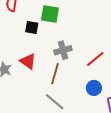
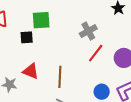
gray cross: (63, 50) -> (88, 31), moved
blue circle: (94, 88) -> (102, 92), moved

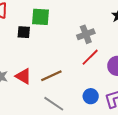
red triangle: (31, 71) -> (23, 76), moved
brown line: (60, 77) -> (51, 76), turned 55

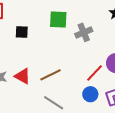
green square: (41, 17) -> (58, 19), moved
red line: (90, 57) -> (94, 73), moved

